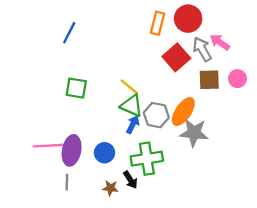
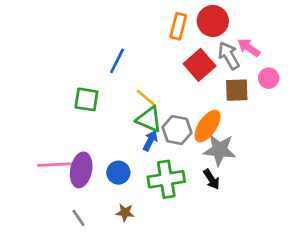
blue line: (69, 33) -> (117, 61), moved
pink circle: (237, 79) -> (269, 78), moved
black arrow: (130, 180) -> (211, 179), moved
gray line: (67, 182) -> (78, 218), moved, turned -35

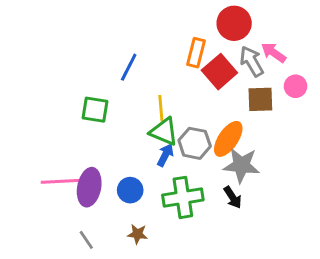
orange rectangle: (178, 26) -> (196, 53), moved
yellow line: (146, 98) -> (161, 108), turned 45

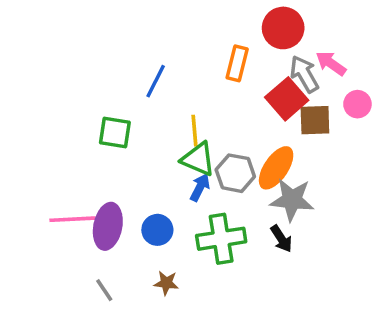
red square: (219, 72) -> (287, 99), moved

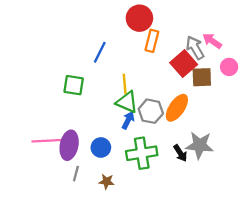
red circle: (283, 28) -> (139, 18), moved
gray star: (292, 200) -> (200, 145), moved
gray line: (104, 290) -> (76, 174), moved, turned 49

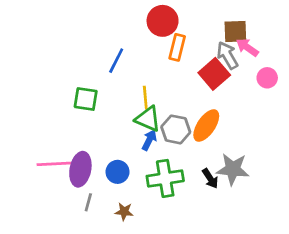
brown square: (202, 77) -> (235, 31), moved

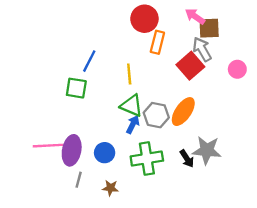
pink arrow: (247, 47) -> (195, 16), moved
blue line: (116, 61) -> (89, 61), moved
yellow line: (145, 98) -> (129, 74), moved

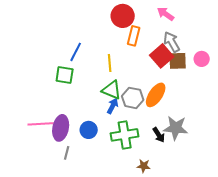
brown square: (209, 28) -> (178, 61), moved
brown star: (110, 188) -> (144, 166), moved

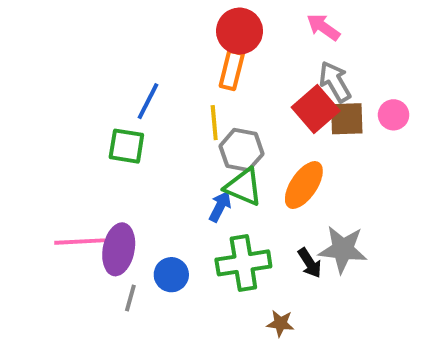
orange rectangle: (134, 36) -> (232, 70), moved
green triangle: (112, 90) -> (243, 187), moved
gray hexagon: (133, 98) -> (241, 150), moved
blue circle: (89, 130) -> (171, 275), moved

